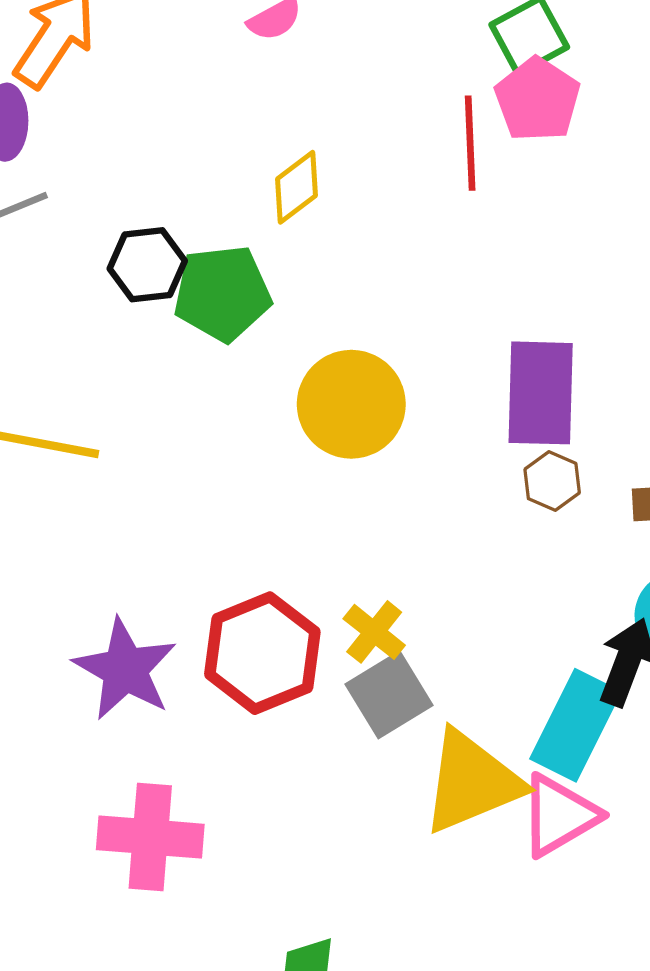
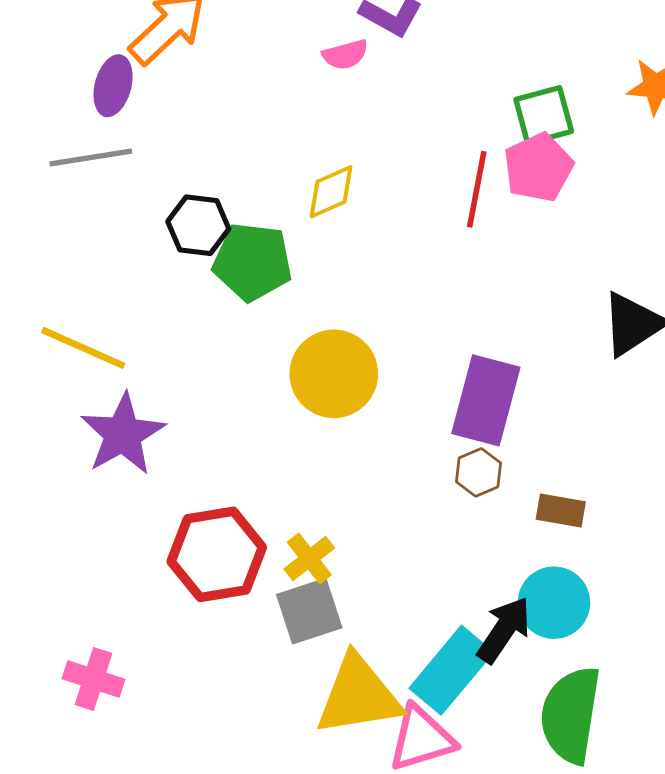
purple star: (125, 669) -> (123, 434), moved
pink cross: (150, 837) -> (93, 679), size x0.7

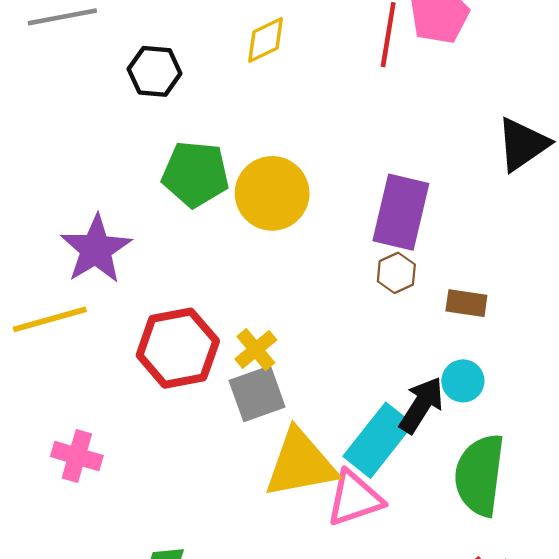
green pentagon: (252, 262) -> (195, 174), moved
yellow line: (83, 348) -> (50, 319), moved, turned -38
cyan circle: (554, 603) -> (463, 381), size x0.7

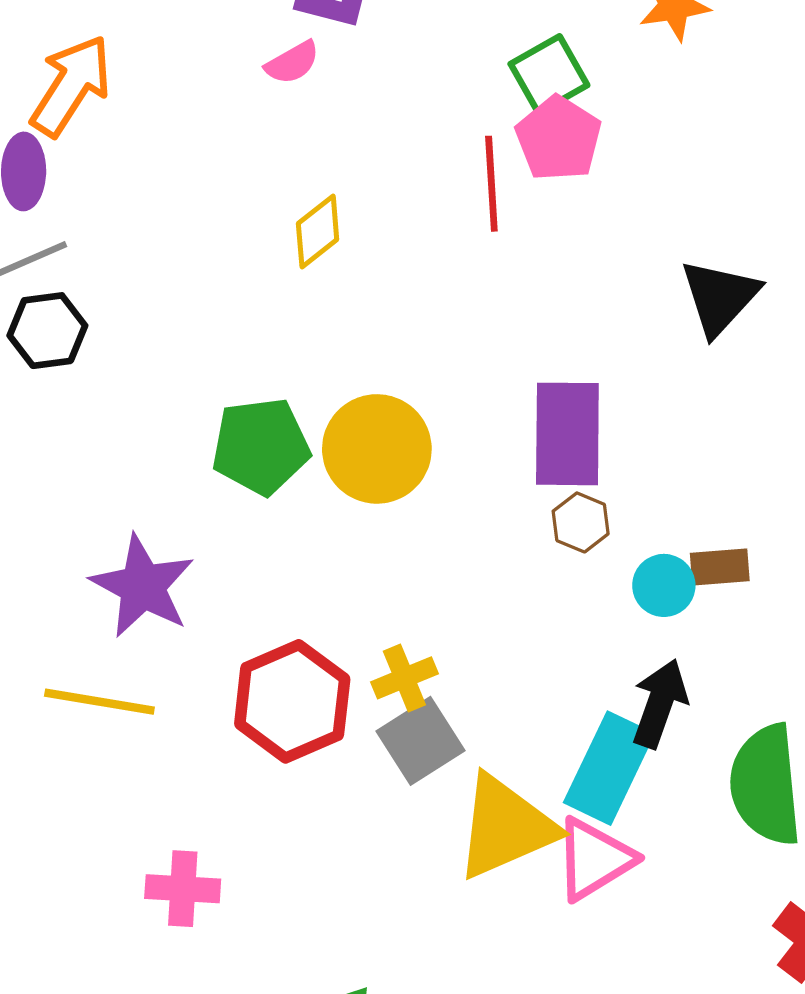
black hexagon: (155, 71) -> (47, 331), moved
brown rectangle: (466, 303) -> (720, 567), moved
yellow line: (50, 319) -> (99, 702), turned 38
yellow cross: (256, 350) -> (404, 678), turned 30
cyan circle: (463, 381) -> (664, 585), moved

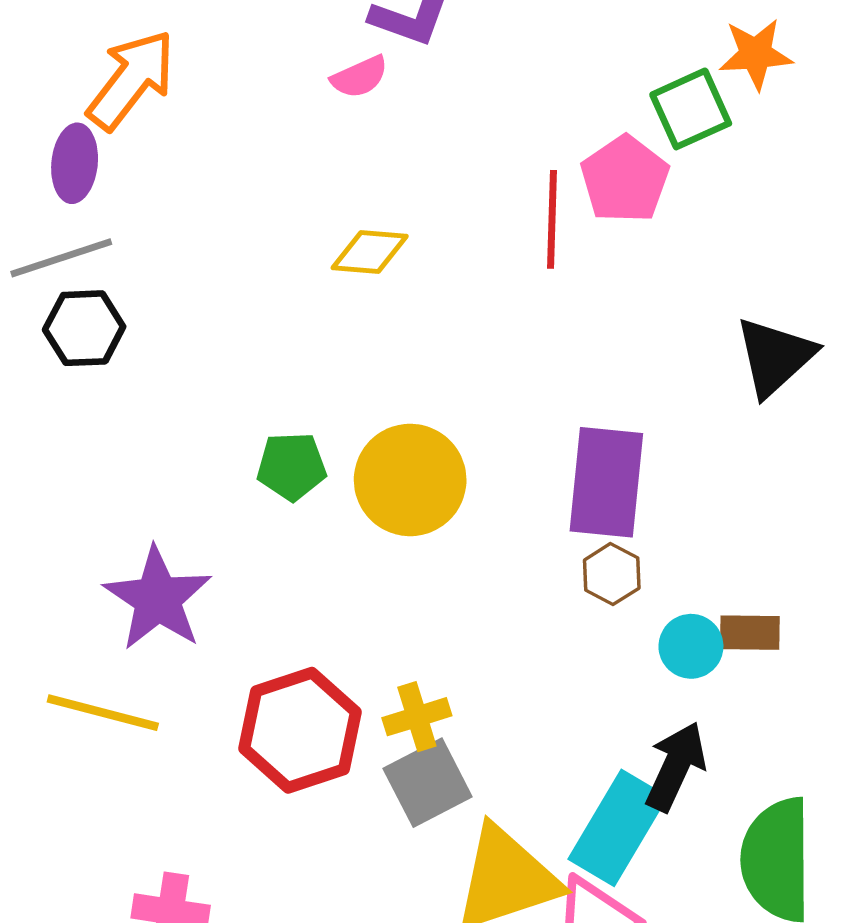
green square: (549, 75) -> (691, 109), moved
yellow diamond: (318, 231) -> (370, 252), turned 38
green pentagon: (261, 446) -> (292, 466), size x0.7

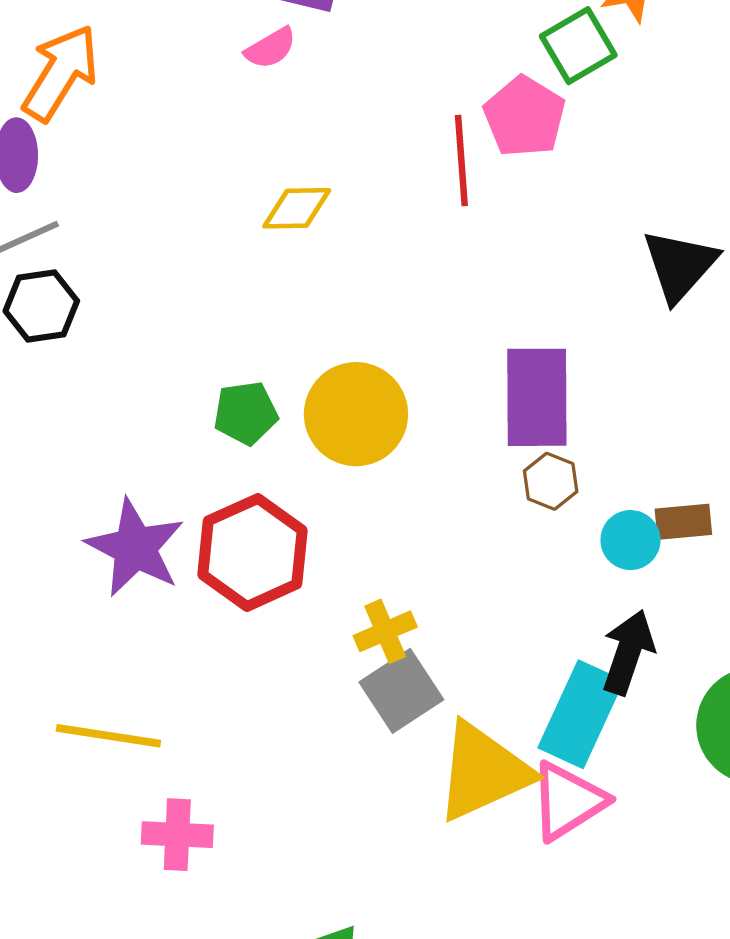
yellow line: (103, 713) -> (108, 736), moved
red hexagon: (300, 730) -> (252, 552), moved

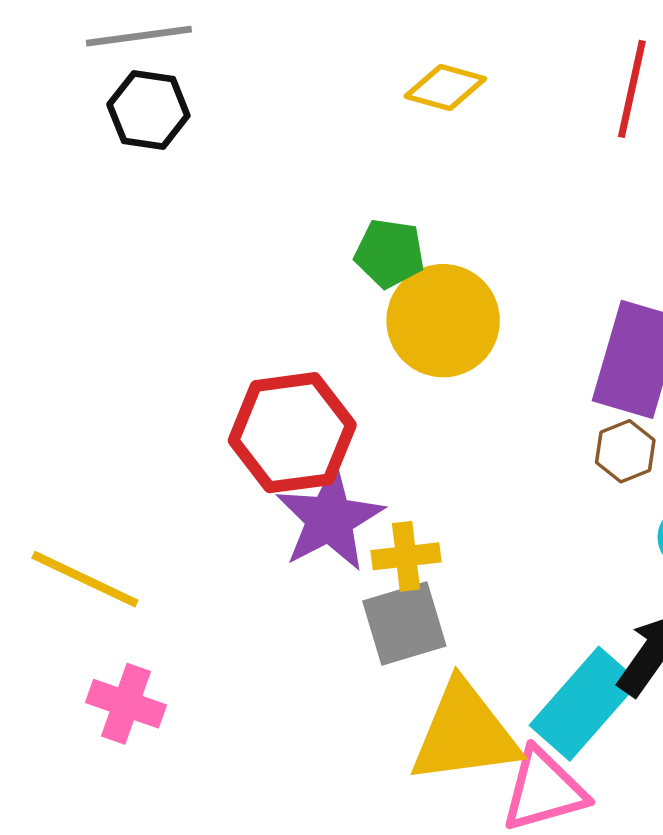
green pentagon: (246, 413) -> (389, 253), moved
purple star: (135, 548) -> (330, 519), moved

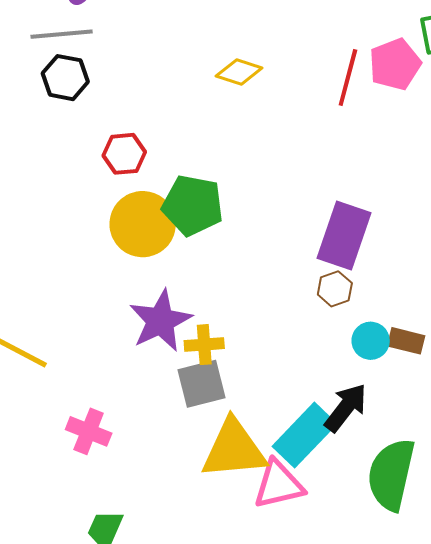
green pentagon: (389, 253) -> (193, 205), moved, size x1.5
yellow circle: (443, 321) -> (143, 224), moved
red hexagon: (292, 433) -> (124, 154), moved, size x0.6
pink cross: (126, 704) -> (89, 431), moved

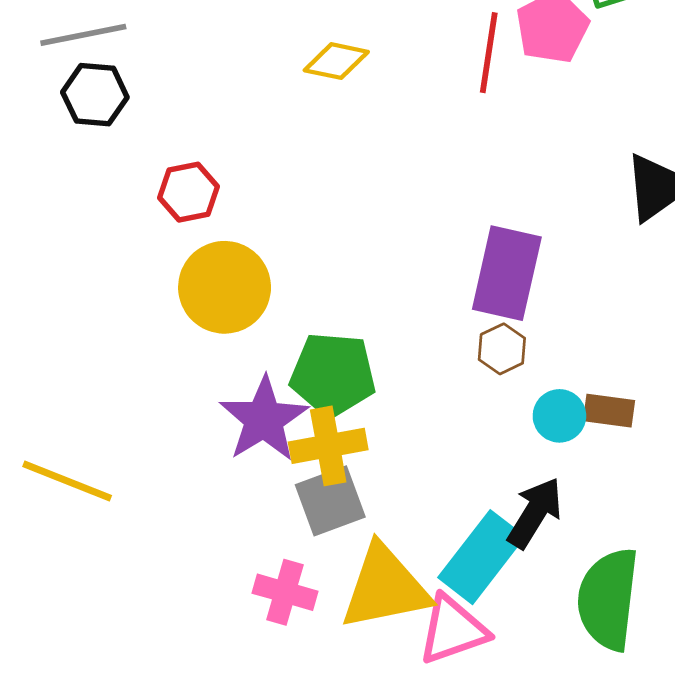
green pentagon: (193, 205) -> (333, 374), moved
yellow cross: (204, 345) -> (328, 446), size x1.4
pink cross: (89, 431) -> (285, 592), moved

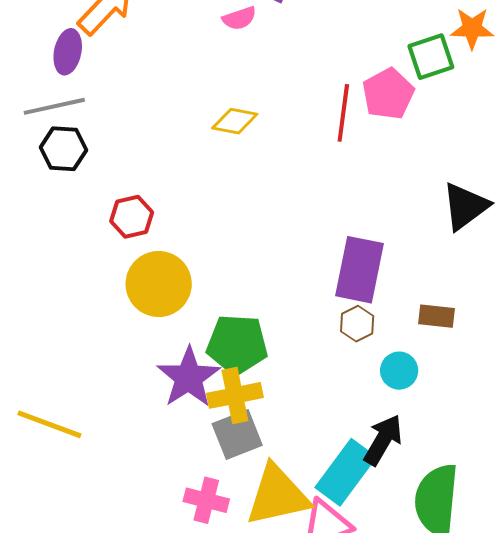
brown rectangle: (609, 411) -> (437, 316), moved

